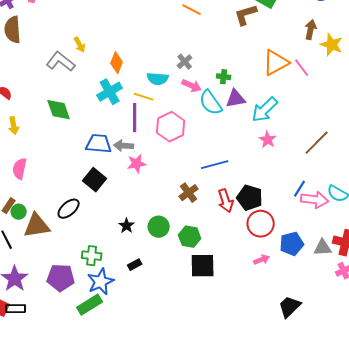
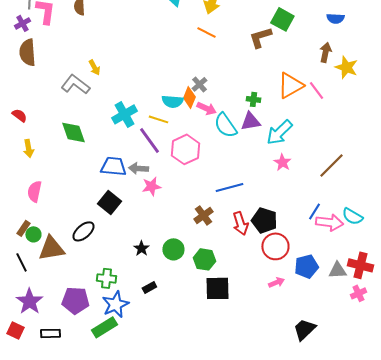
orange diamond: (117, 63) -> (189, 97), moved
green cross: (224, 77) -> (253, 99), moved
purple line: (135, 118) -> (149, 140), turned -36
black rectangle: (16, 309) -> (50, 333), moved

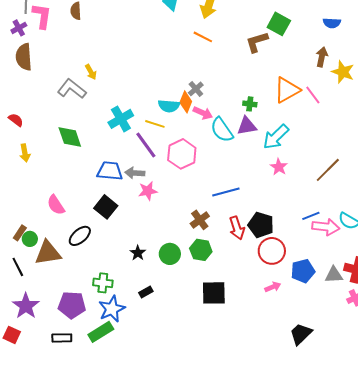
pink semicircle: (34, 191) -> (56, 205), moved, turned -45
blue line: (314, 211) -> (311, 216), turned 36
green hexagon: (204, 259) -> (201, 250), moved
black rectangle: (50, 333) -> (62, 338), moved

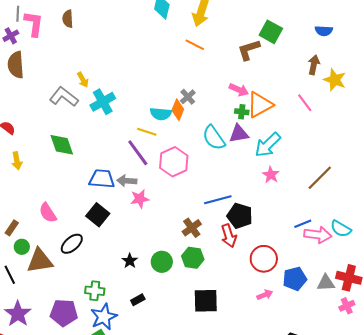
orange triangle: (287, 90) -> (260, 105), moved
pink arrow: (203, 113) -> (239, 90), moved
cyan cross: (121, 119) -> (103, 102), moved
black pentagon: (261, 225) -> (240, 216), moved
brown rectangle: (20, 233) -> (12, 228), moved

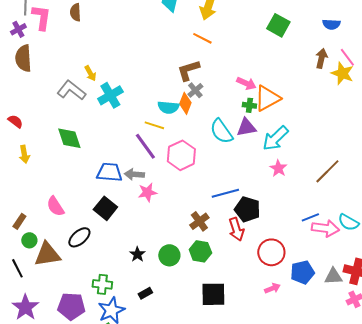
brown L-shape: (249, 50) -> (188, 70), moved
pink line: (305, 103) -> (347, 57), moved

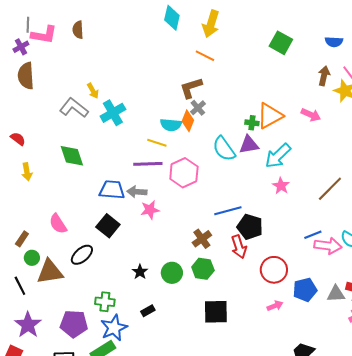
pink L-shape: (41, 17) -> (44, 35), turned 92
pink arrow: (246, 83) -> (311, 115), moved
purple line: (145, 146) -> (148, 164), turned -56

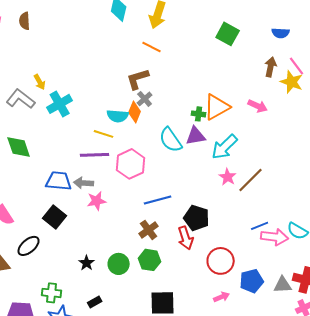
brown line: (330, 189) -> (251, 180), moved
blue line: (228, 211) -> (158, 200), moved

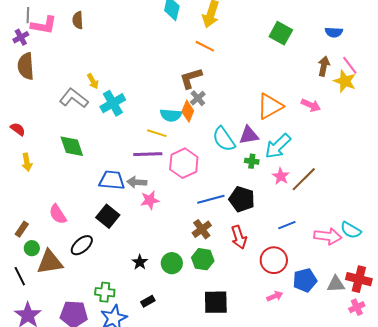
green cross: (199, 114) -> (252, 161), moved
black pentagon: (197, 218) -> (242, 199), moved
blue line: (260, 226) -> (287, 225), moved

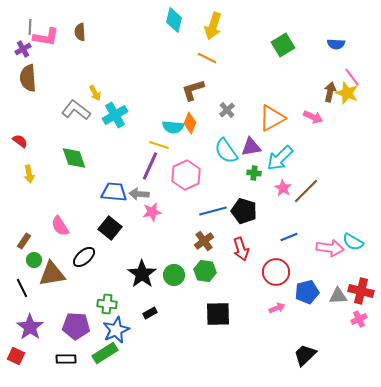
green square: (281, 33) -> (283, 45), turned 30
brown arrow: (324, 66) -> (330, 92), moved
gray cross: (198, 98) -> (227, 110), moved
purple line: (148, 154) -> (150, 166), turned -64
black star: (140, 262) -> (142, 274), size x1.8

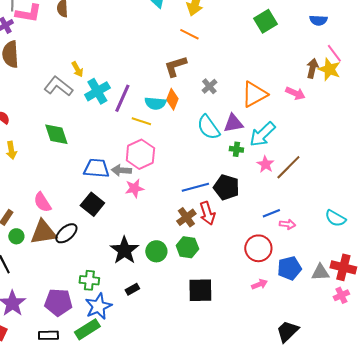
purple line: (150, 166) -> (122, 98), moved
pink hexagon: (186, 175) -> (140, 154), moved
pink arrow: (330, 248) -> (287, 224), moved, size x0.6
red arrow: (241, 249) -> (207, 213), moved
brown triangle: (52, 274) -> (43, 232), moved

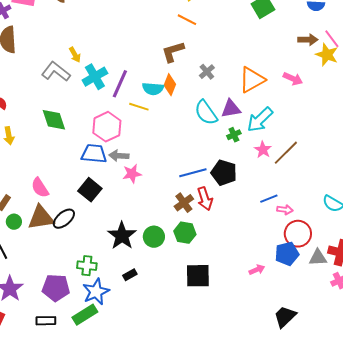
brown arrow: (312, 68) -> (308, 40), moved, turned 78
green cross: (236, 149) -> (234, 135), turned -32
pink hexagon: (140, 154) -> (107, 127), moved
red circle: (258, 248) -> (298, 234), moved

